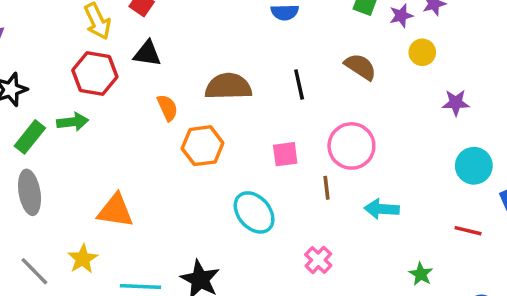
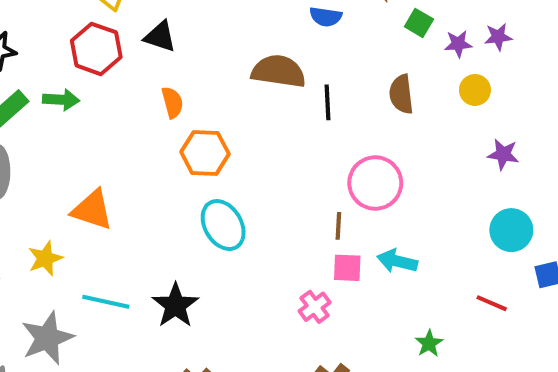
brown semicircle: (360, 67) -> (401, 94), turned -140
brown semicircle: (228, 86) -> (279, 71), moved
pink square: (285, 154) -> (347, 268), moved
cyan ellipse: (254, 212) -> (223, 225), moved

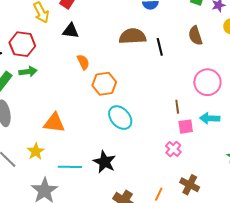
red hexagon: (96, 49) -> (22, 44), moved
pink circle: (375, 183) -> (207, 82), moved

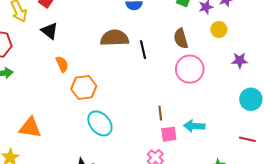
black triangle: (71, 31) -> (50, 31), turned 30
pink circle: (207, 82) -> (190, 69), moved

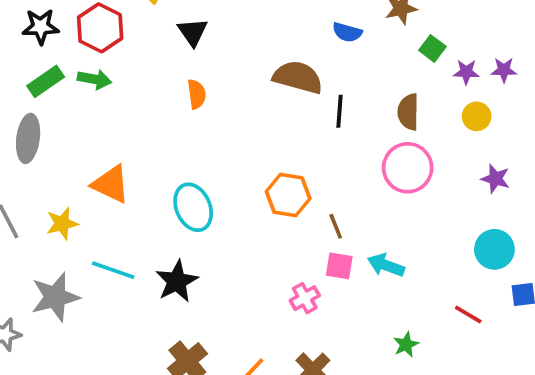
orange hexagon: (84, 87) -> (288, 195), moved
brown line: (160, 113) -> (336, 226), turned -32
cyan ellipse: (100, 123) -> (193, 207), moved

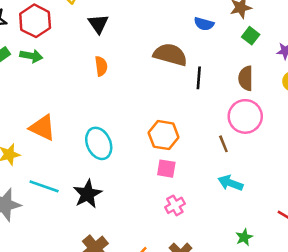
green square: (432, 48) -> (251, 36), moved
brown line: (336, 226) -> (223, 144), moved
pink square: (339, 266) -> (166, 169), moved

